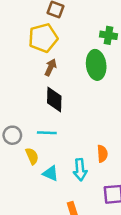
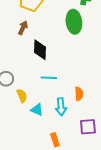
brown arrow: (51, 67) -> (23, 28), moved
cyan line: (47, 133) -> (49, 78), moved

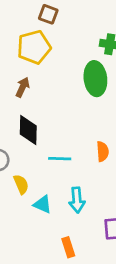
black diamond: (40, 50) -> (28, 130), moved
orange semicircle: (79, 94) -> (103, 151), moved

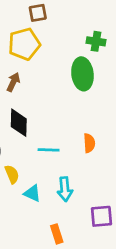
brown square: (48, 14) -> (38, 13), turned -30

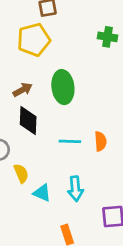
green ellipse: (82, 74) -> (63, 87), moved
brown arrow: (13, 82) -> (23, 90), moved, turned 36
cyan line: (49, 150) -> (70, 141), moved

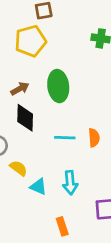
yellow semicircle: (21, 173) -> (19, 168), turned -30

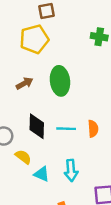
black diamond: (25, 118) -> (37, 126), moved

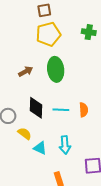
yellow pentagon: (34, 39) -> (48, 34), moved

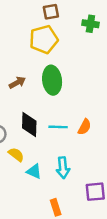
brown square: (44, 10) -> (51, 12), moved
green cross: (89, 32) -> (90, 24), moved
orange semicircle: (84, 110) -> (84, 127), turned 32

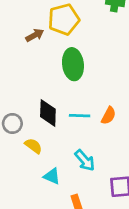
brown arrow: (17, 83) -> (35, 35), moved
cyan arrow: (63, 168) -> (85, 160), turned -36
cyan triangle: (34, 171) -> (52, 176), moved

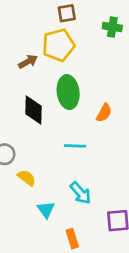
black diamond: (48, 113) -> (34, 110), moved
orange semicircle: (109, 116) -> (104, 113), moved
cyan triangle: (52, 176) -> (46, 210), turned 30

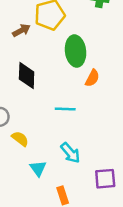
green ellipse: (68, 92) -> (76, 51), moved

